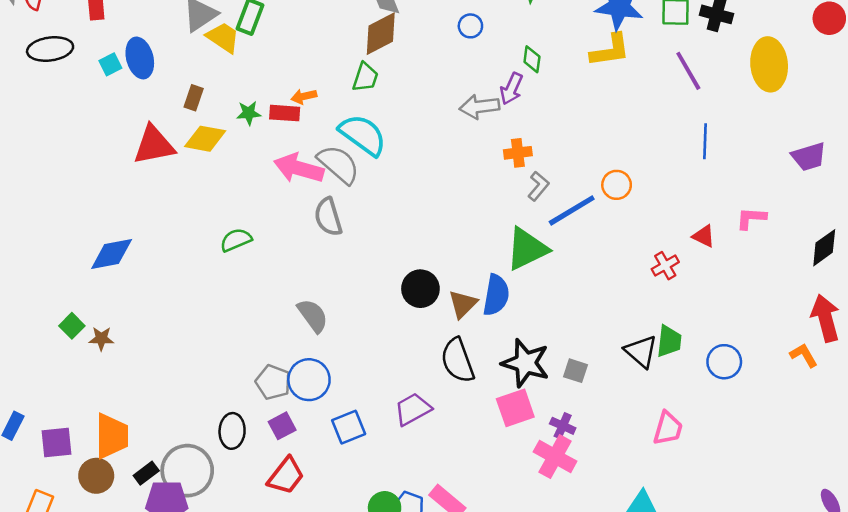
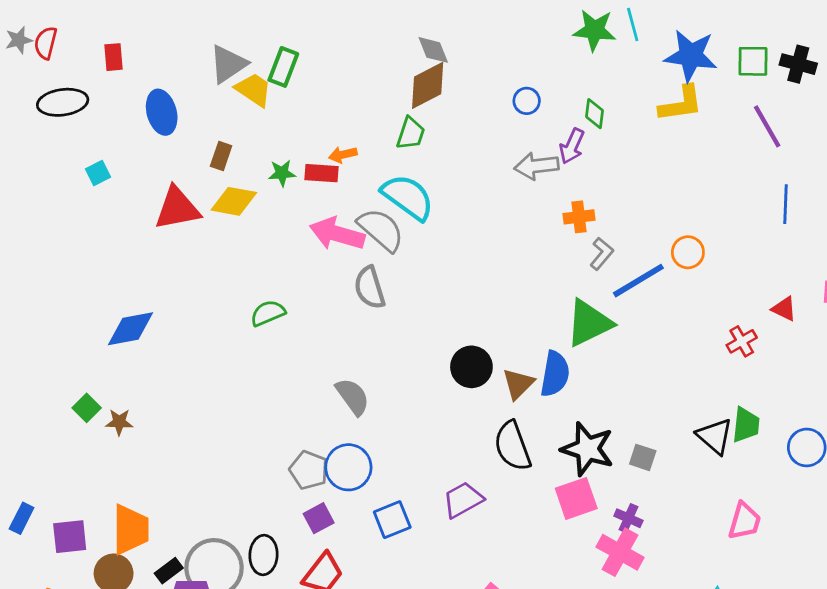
blue circle: (470, 26) -> (527, 101), moved
cyan square: (110, 64) -> (98, 173), moved
black ellipse: (232, 431) -> (263, 555), moved

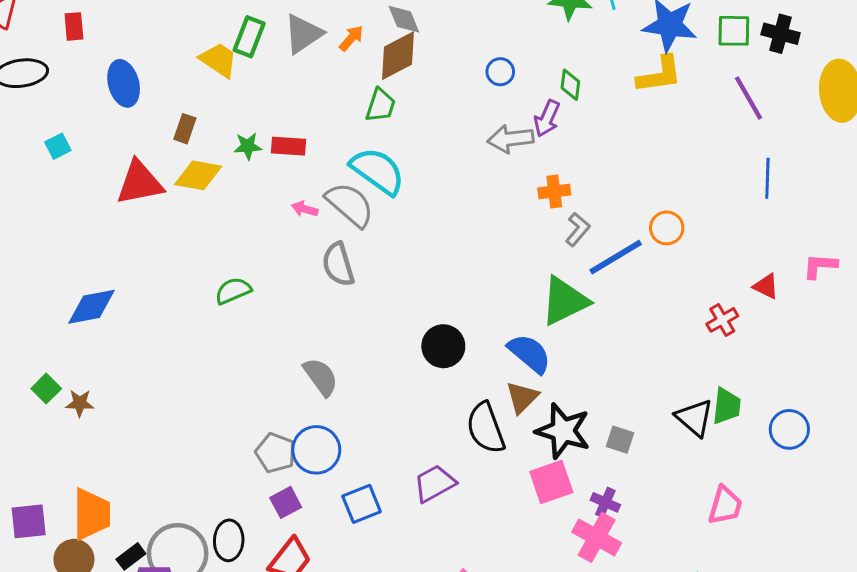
gray triangle: (228, 64) -> (303, 34), moved
orange arrow: (343, 155) -> (351, 38), moved, turned 144
pink arrow: (337, 234) -> (305, 209), size x0.5
blue semicircle: (555, 374) -> (529, 353), turned -60
brown triangle: (518, 384) -> (522, 397), moved

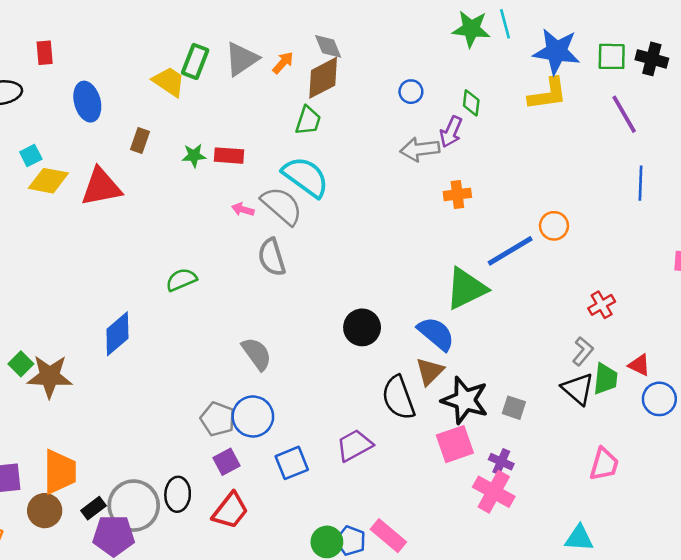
yellow diamond: (198, 175) -> (48, 181), moved
gray L-shape: (578, 229) -> (583, 351), moved
red triangle: (766, 286) -> (639, 365), moved
blue diamond: (91, 307) -> (117, 334), moved, turned -30
brown star: (80, 403) -> (50, 376), size x1.8

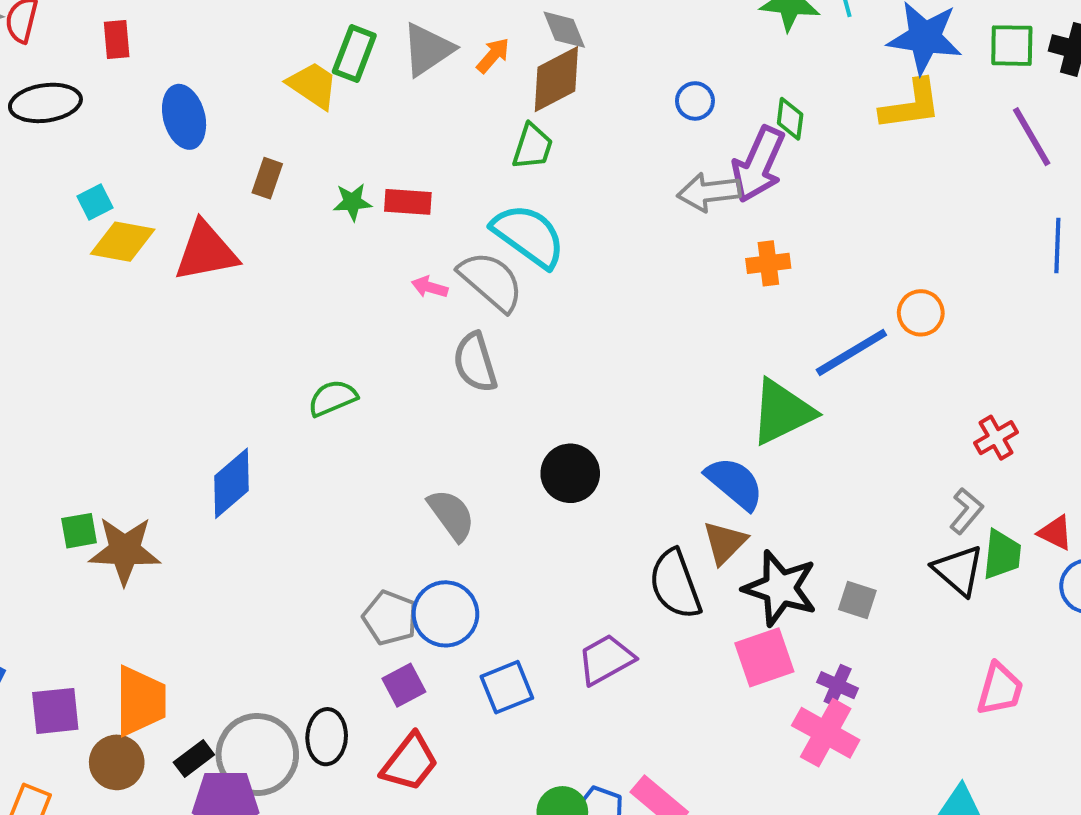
purple arrow: (451, 132) -> (758, 164), size x1.5
black circle: (362, 327) -> (570, 473), moved
green square: (21, 364) -> (79, 531), turned 35

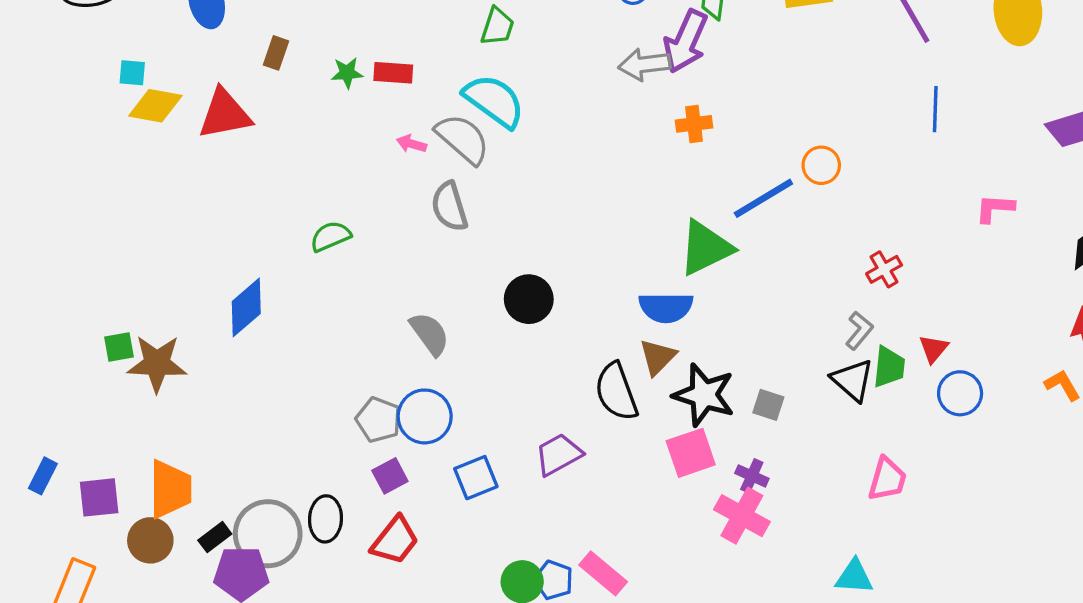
cyan square: (95, 202) -> (132, 73), turned 32
blue semicircle: (735, 483) -> (666, 307), turned 140
red triangle: (1055, 533) -> (934, 349), turned 44

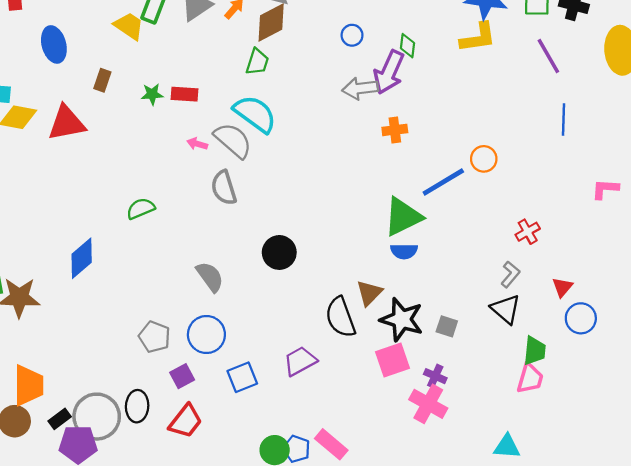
blue semicircle: (666, 307) -> (404, 251), moved, size x0.7
green trapezoid: (889, 367) -> (535, 351), moved
gray pentagon: (378, 420) -> (154, 337), moved

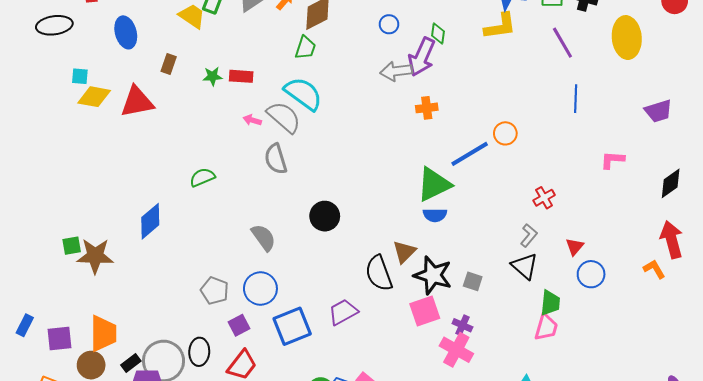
blue square: (242, 377) -> (292, 326), size x1.4

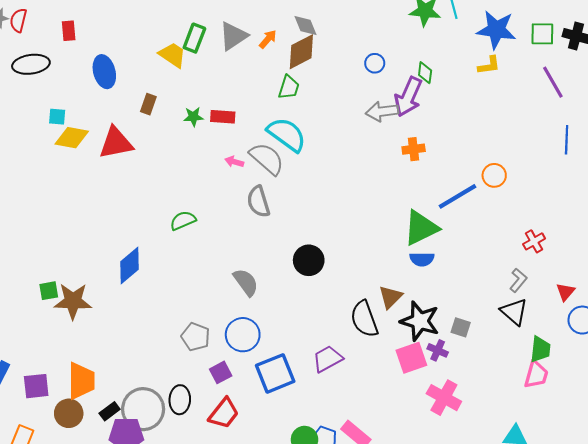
yellow L-shape: (500, 26) -> (489, 65), size x0.7
purple cross: (462, 325) -> (438, 350), moved

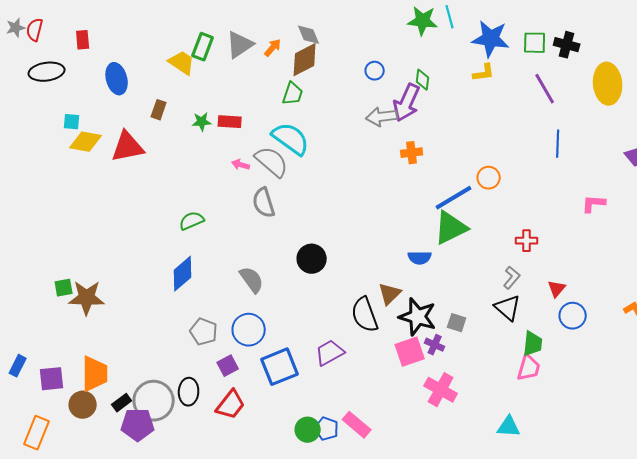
green triangle: (421, 228) -> (451, 228), moved
red cross: (534, 241) -> (527, 241), turned 30
blue diamond: (129, 266) -> (183, 274), moved

